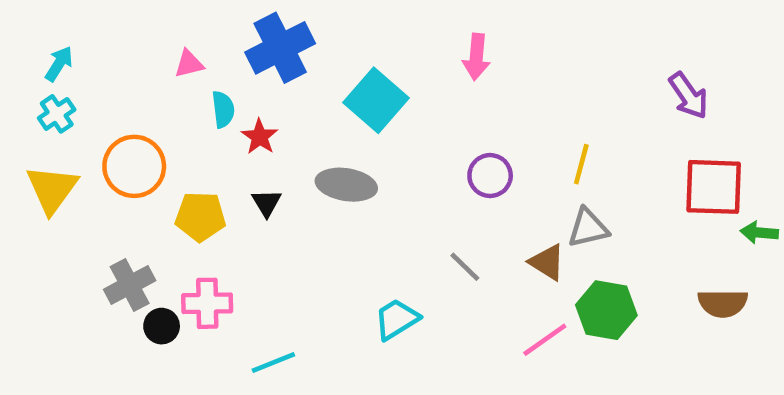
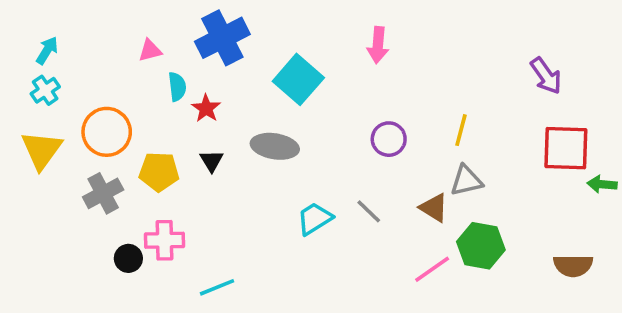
gray cross: (130, 285) -> (103, 193), moved
brown semicircle: (723, 303) -> (573, 266), moved
cyan trapezoid: (397, 319) -> (315, 219), moved

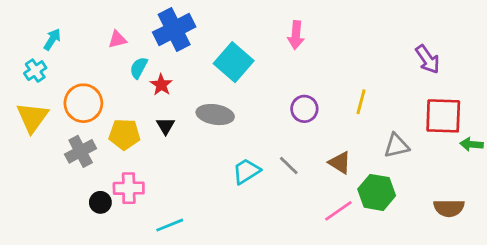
cyan arrow: (47, 50) -> (52, 39), moved
cyan semicircle: (177, 87) -> (139, 68), turned -145
gray triangle: (466, 181) -> (396, 146), moved

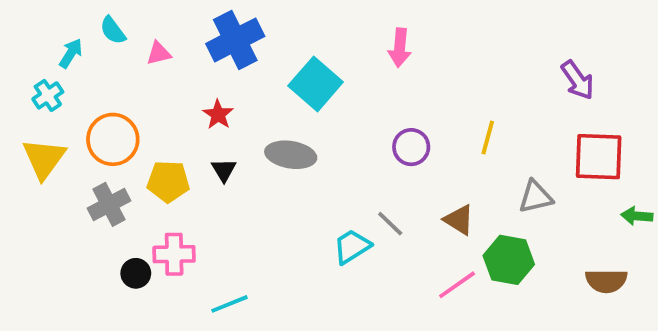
cyan semicircle: (139, 68) -> (113, 30), moved, turned -65
green arrow: (472, 144) -> (637, 216), moved
cyan trapezoid: (246, 171) -> (352, 247), moved

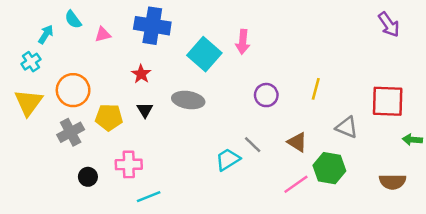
blue cross: (235, 40) -> (152, 26), turned 36
pink arrow: (400, 48) -> (243, 42), moved
purple arrow: (578, 80) -> (389, 24), moved
gray triangle: (536, 197) -> (347, 127), turned 35
pink cross: (174, 254) -> (129, 164), moved

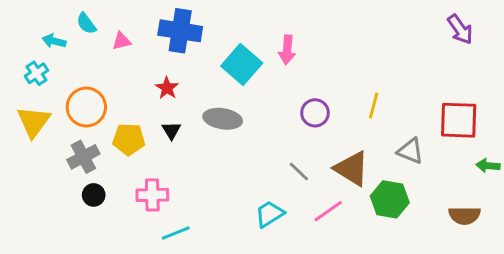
cyan arrow: (46, 34) -> (54, 41), turned -108
brown triangle: (297, 142) -> (352, 169), size x1.5
cyan trapezoid: (228, 159) -> (270, 214), moved
black circle: (88, 177) -> (94, 195), moved
pink line: (296, 184) -> (328, 211), moved

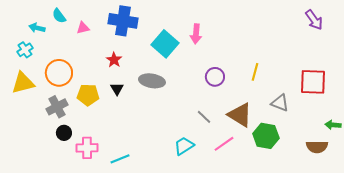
yellow triangle: (34, 122) -> (23, 83), turned 40
green arrow: (488, 166) -> (333, 125), moved
pink cross: (152, 195) -> (87, 148), moved

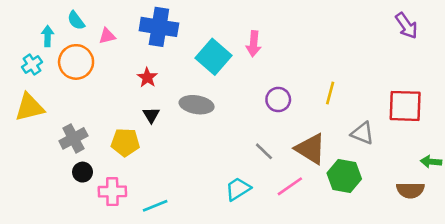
cyan arrow: (37, 28) -> (48, 36), turned 77
orange circle: (59, 73) -> (76, 62), moved
yellow pentagon: (88, 95) -> (125, 142), moved

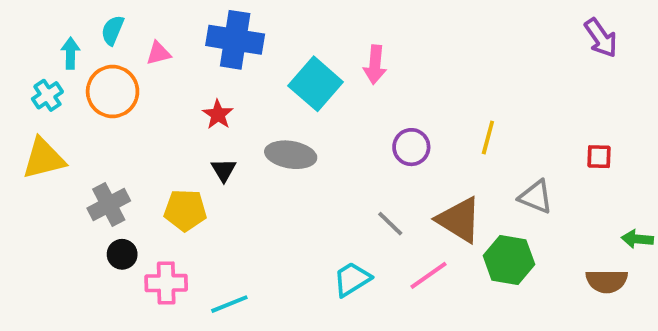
cyan semicircle: (76, 20) -> (113, 30), turned 60
red square: (405, 106) -> (599, 157), size x0.5

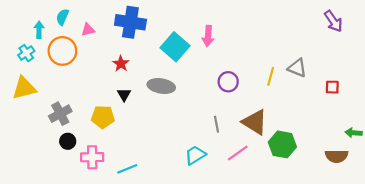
gray triangle: (536, 197) -> (297, 68), moved
gray line: (390, 224) -> (216, 124), turned 35

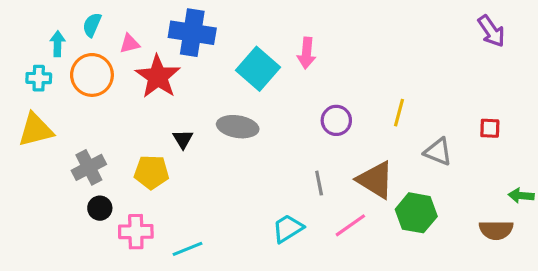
cyan cross: (26, 53) -> (39, 78), turned 35
red star: (121, 64) -> (158, 77), moved, size x1.8
gray triangle: (297, 68) -> (438, 152), moved

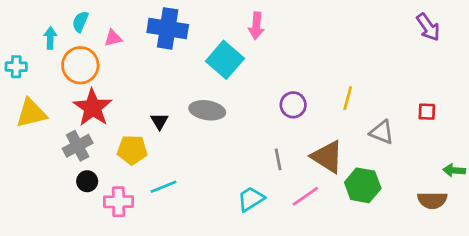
pink arrow: (307, 53) -> (256, 26), moved
red star: (158, 77) -> (93, 108), moved
cyan cross: (39, 78) -> (16, 67), moved
cyan line: (188, 249) -> (164, 187), moved

